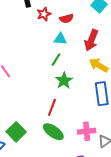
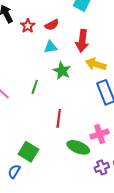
green line: (56, 60) -> (35, 87), moved
green star: (64, 81) -> (62, 71), moved
green ellipse: (53, 132) -> (78, 147), moved

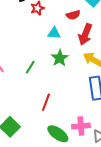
red semicircle: (52, 25) -> (73, 15), moved

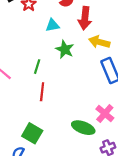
red line: (46, 102) -> (42, 92), moved
pink cross: (81, 126) -> (105, 114), turned -30

